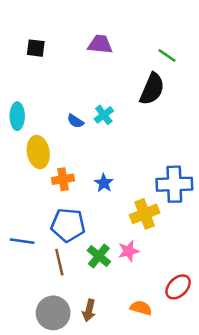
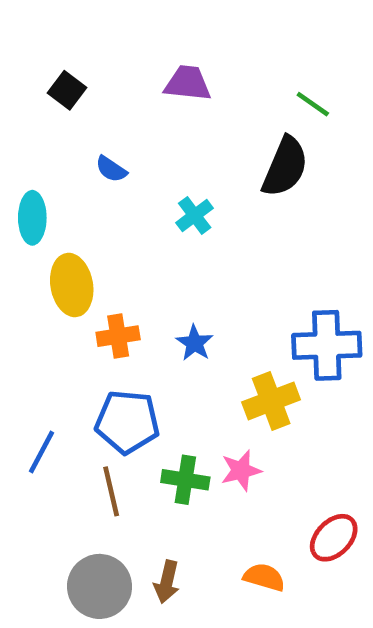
black square: (36, 48) -> (67, 90), turned 30
blue semicircle: (75, 121) -> (111, 169), moved
blue line: (22, 241) -> (42, 452), turned -70
green cross: (99, 256) -> (185, 480), turned -30

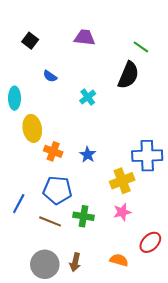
orange cross: (118, 336) -> (53, 151), turned 30
pink star: (241, 471) -> (122, 212), moved
brown line: (111, 491) -> (50, 221), turned -55

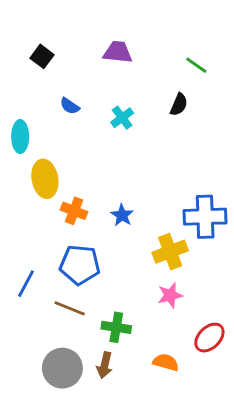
black semicircle: (128, 75) -> (179, 105), size x0.6
cyan cross: (88, 97) -> (122, 118), moved
green cross: (83, 216) -> (116, 327), moved

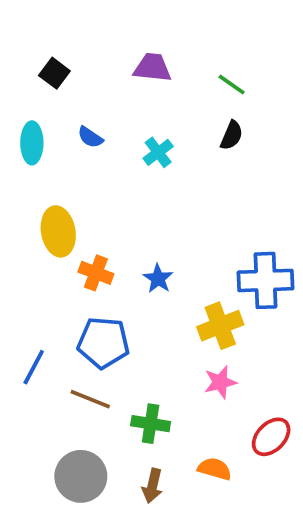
green line: (196, 65) -> (232, 84), moved
cyan ellipse: (20, 137) -> (32, 143), moved
brown arrow: (105, 365) -> (152, 486), moved

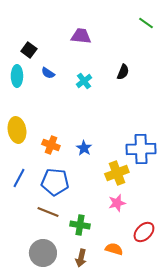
black square: (54, 73) -> (29, 50), moved
green line: (232, 84) -> (146, 23), moved
yellow ellipse: (58, 231) -> (17, 130), moved
blue line: (34, 367) -> (19, 178), moved

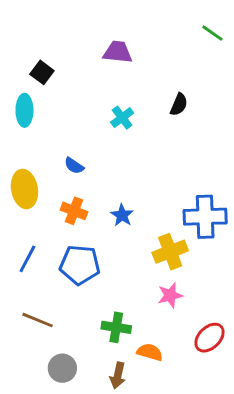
blue semicircle: (48, 73) -> (74, 166), moved
brown line: (48, 212) -> (38, 320), moved
orange semicircle: (114, 249) -> (150, 352), moved
gray circle: (43, 253) -> (62, 368), size x0.7

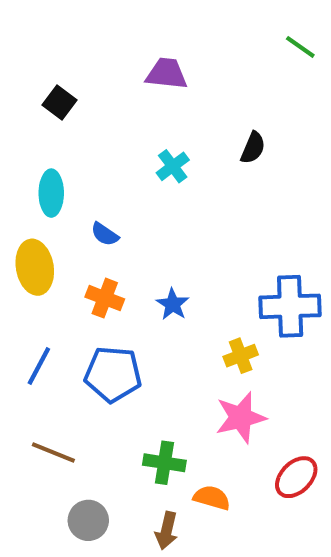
cyan ellipse: (24, 110) -> (51, 193), moved
yellow cross: (170, 252) -> (241, 356), size x0.7
pink star: (170, 295) -> (241, 417), size x1.4

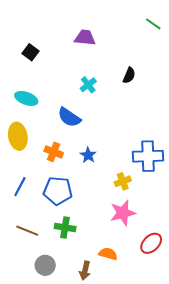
cyan ellipse: (51, 193) -> (26, 98), turned -70
blue semicircle: (105, 234) -> (69, 117), moved, size x1.6
green cross: (164, 463) -> (65, 228), moved

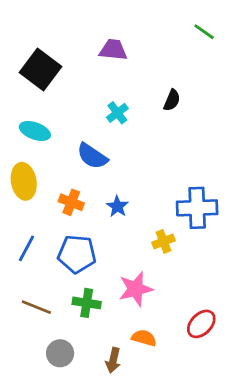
black square: (30, 52) -> (40, 69), size x1.8
pink star: (123, 213) -> (136, 289), moved

